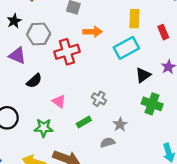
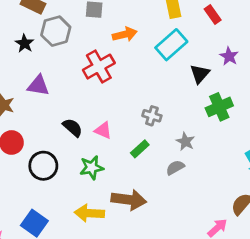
gray hexagon: (39, 34) -> (56, 31), moved
black semicircle: (34, 81) -> (73, 128), moved, turned -84
green cross: (152, 104) -> (219, 107), turned -30

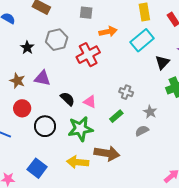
gray hexagon: (56, 31) -> (57, 40), moved
black star: (24, 43) -> (27, 48), moved
purple triangle: (38, 85) -> (42, 78), moved
green star: (92, 168) -> (80, 129), size x1.4

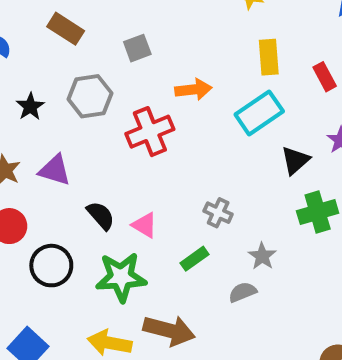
gray square: (86, 13) -> (137, 48), moved, turned -32

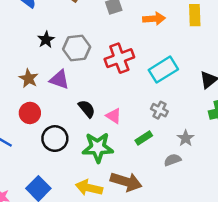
orange arrow: (193, 90) -> (154, 19), moved
gray hexagon: (90, 96) -> (77, 48), moved
cyan rectangle: (259, 113) -> (163, 70), moved

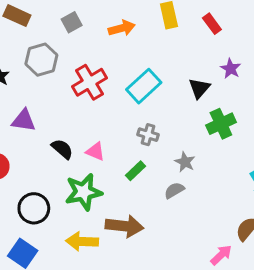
gray hexagon: (77, 48) -> (41, 60), moved
black circle: (55, 139) -> (34, 208), moved

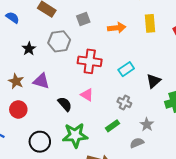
red cross: (90, 82) -> (90, 61), turned 30
cyan rectangle: (144, 86) -> (126, 69), size x0.7
black triangle: (199, 88) -> (154, 81), moved
pink triangle: (95, 151) -> (87, 95), moved

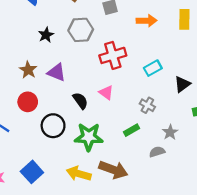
red cross: (90, 61) -> (113, 55), turned -30
black circle: (40, 142) -> (53, 126), moved

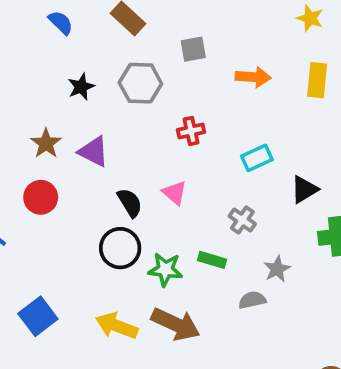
red cross: (113, 55) -> (191, 131), size x0.6
black circle: (53, 126) -> (120, 248), moved
green rectangle: (132, 130) -> (212, 260), turned 42
green star: (89, 137) -> (165, 270), moved, size x0.7

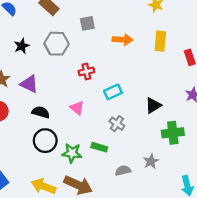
cyan rectangle: (257, 158) -> (113, 92), moved
black semicircle: (130, 203) -> (41, 112), moved, turned -42
gray star: (277, 269) -> (151, 161), moved

